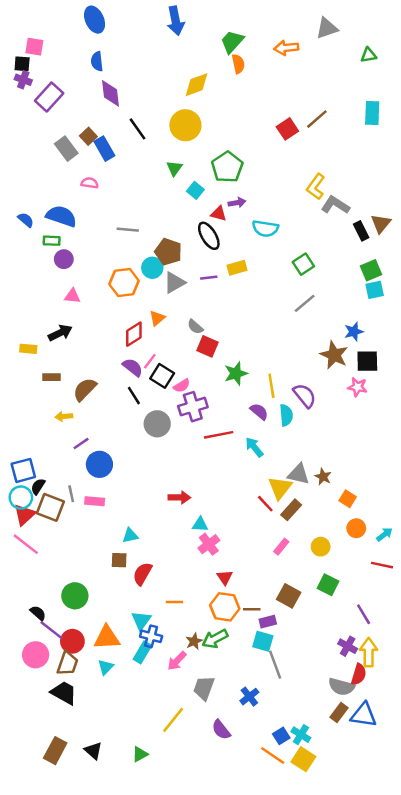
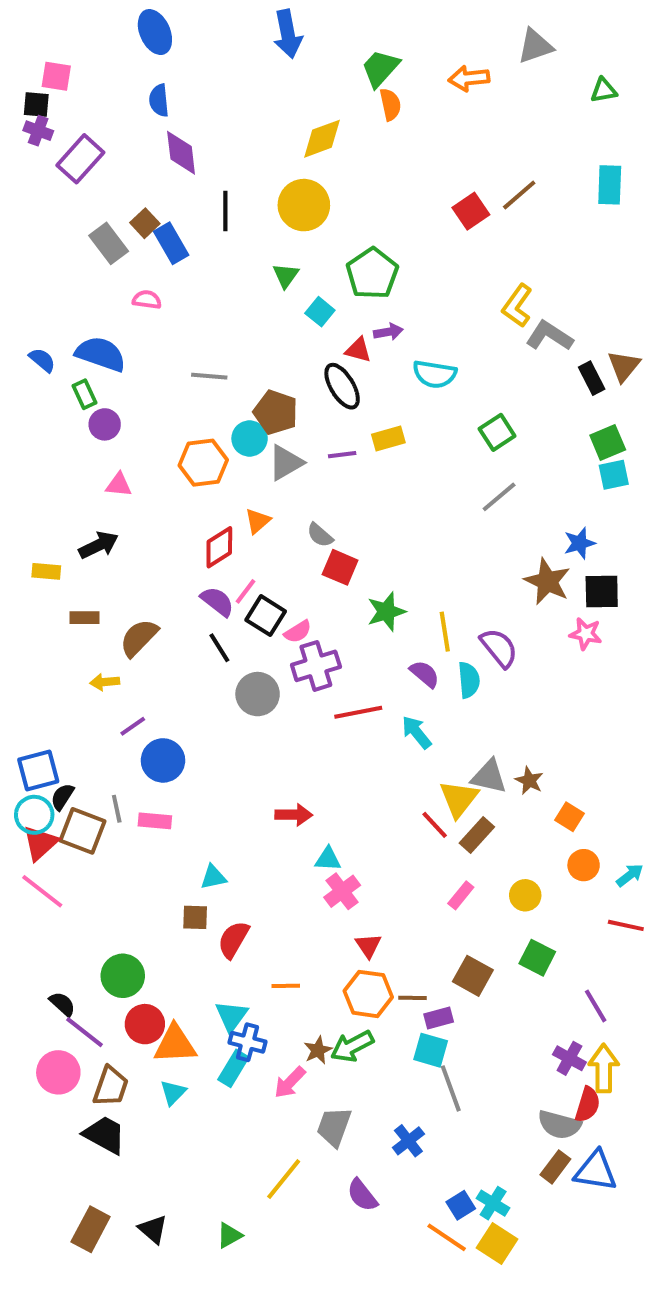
black line: (138, 129) -> (225, 211), turned 35
green rectangle: (52, 241) -> (85, 394), turned 63
red circle: (72, 641) -> (145, 1024), moved

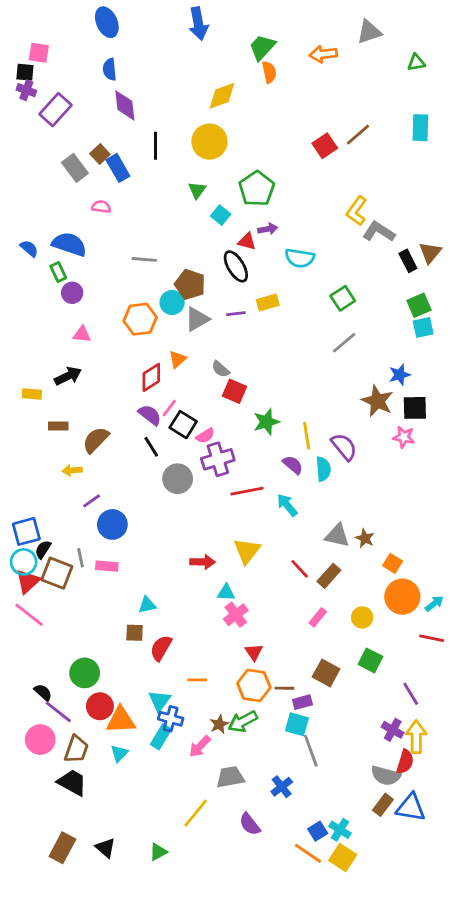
yellow triangle: (459, 799) -> (247, 551), moved
orange circle: (584, 865) -> (402, 597), size x1.6
gray trapezoid: (334, 1127) -> (230, 777), turned 60

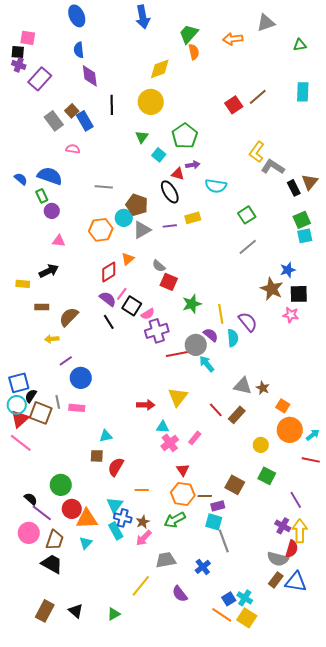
gray circle: (178, 479) -> (196, 345), moved
pink rectangle: (318, 617) -> (195, 438), moved
brown star: (219, 724) -> (143, 522), moved
cyan rectangle: (161, 737) -> (116, 531), turned -60

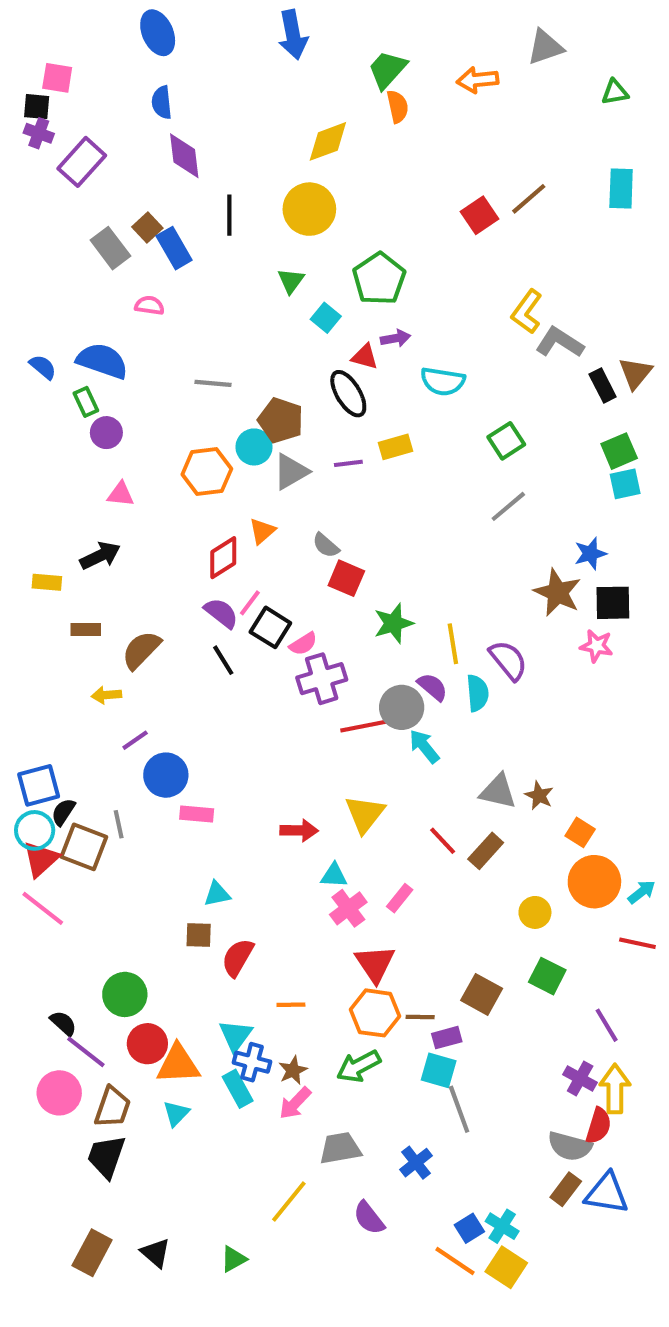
pink rectangle: (77, 408) -> (197, 814), moved
red triangle: (183, 470) -> (375, 964), size x1.5
black trapezoid: (52, 564) -> (106, 1156), turned -100

